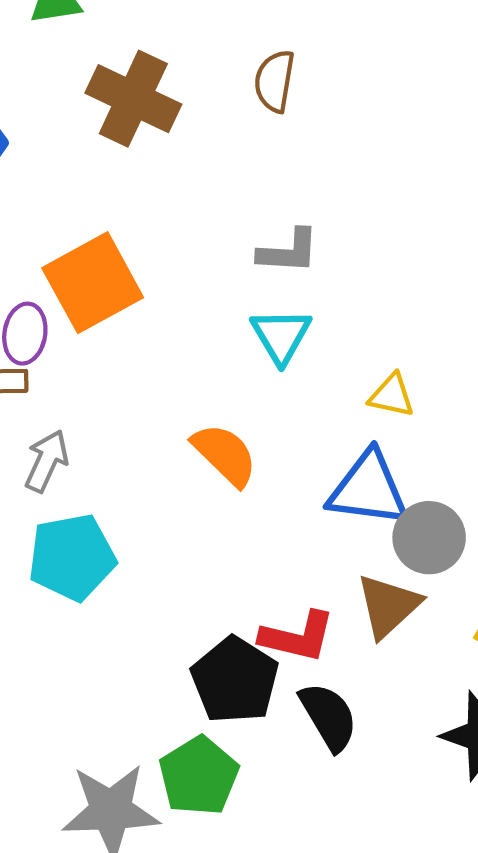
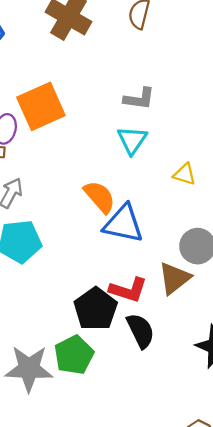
blue triangle: (368, 489) -> (123, 224), moved

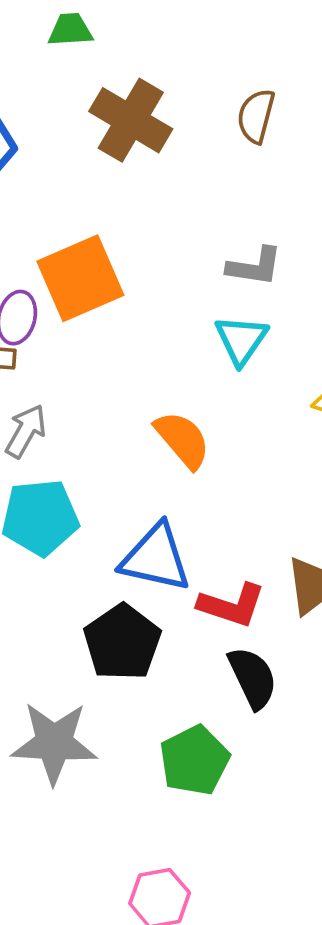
blue triangle: (123, 224) -> (156, 558), moved
black pentagon: (96, 309) -> (122, 642), moved
green pentagon: (74, 355) -> (194, 760), moved

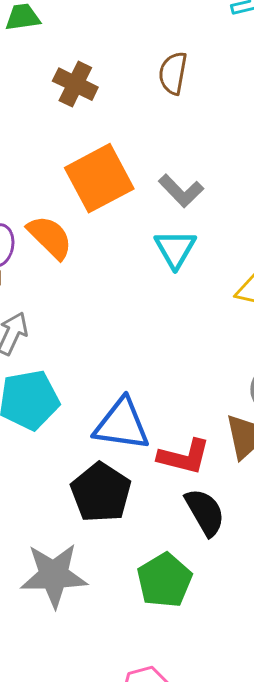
brown cross: (131, 120) -> (75, 84), size x0.7
gray L-shape: (255, 266) -> (181, 191), turned 42
orange square: (80, 278) -> (99, 178), moved
orange semicircle: (183, 440) -> (50, 237), moved

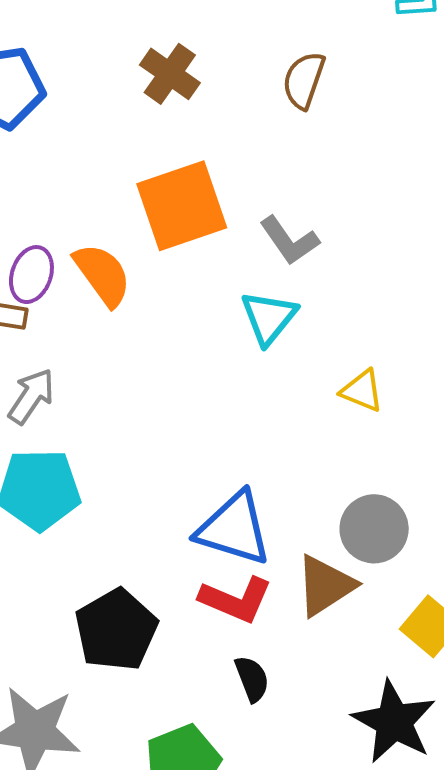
blue triangle: (122, 424) -> (234, 529), moved
black semicircle: (205, 512) -> (252, 679), size x0.7

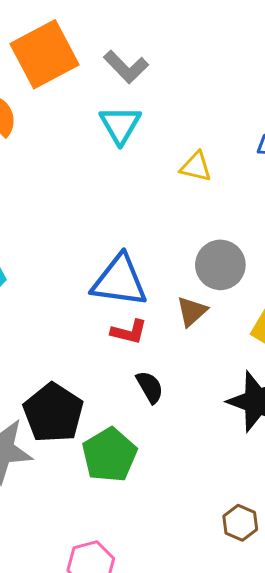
brown triangle: (325, 586) -> (192, 311), size x0.7
red L-shape: (236, 600) -> (129, 332), size x0.7
black pentagon: (116, 630) -> (53, 413), moved

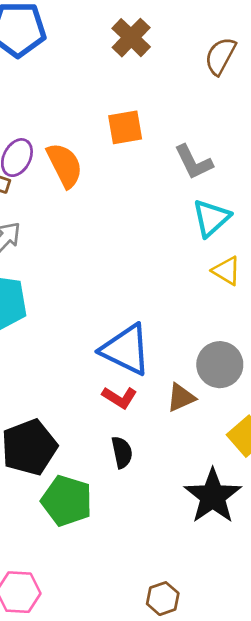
orange square: (44, 54) -> (125, 127), size x0.6
cyan triangle: (120, 125) -> (211, 218), moved
green pentagon: (109, 455) -> (67, 501), turned 30

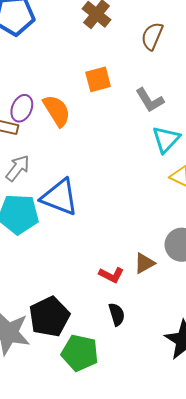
brown semicircle: (220, 56) -> (152, 36), moved
blue triangle: (126, 350) -> (60, 197), moved
brown triangle: (181, 398) -> (144, 263), moved

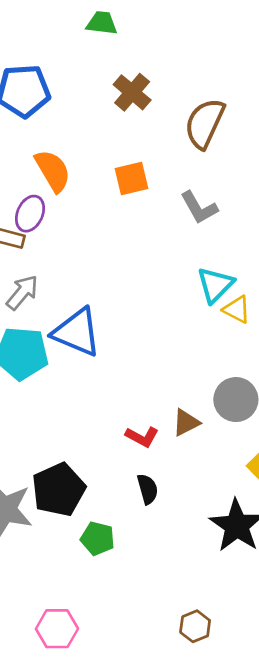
brown semicircle: (152, 36) -> (205, 123), size x1.4
orange semicircle: (57, 111) -> (53, 171), moved
cyan triangle: (166, 139) -> (215, 285), moved
green pentagon: (80, 353) -> (98, 538), size x0.7

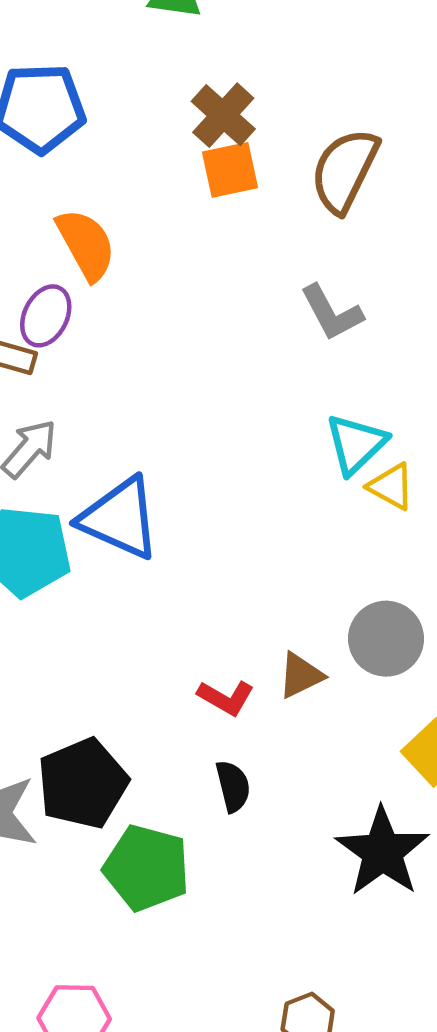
orange square: (132, 178) -> (230, 170), moved
green pentagon: (98, 538) -> (147, 868), size x1.5

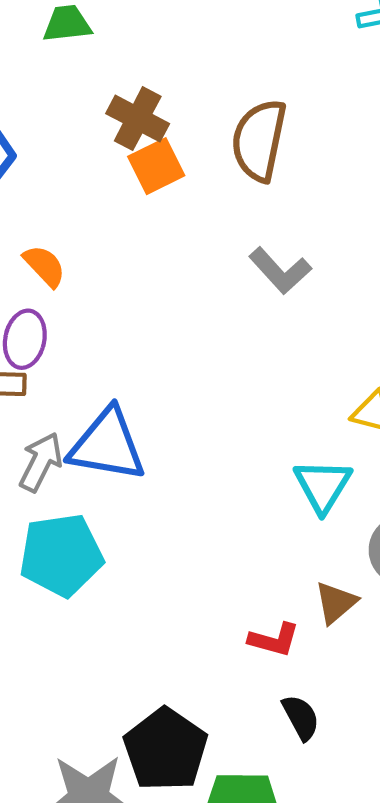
orange semicircle: (86, 244) -> (44, 266), size x0.7
cyan triangle: (356, 444) -> (323, 486), moved
blue triangle: (120, 518) -> (107, 445), moved

